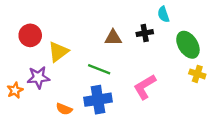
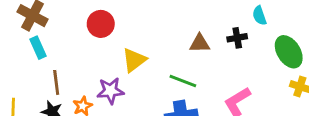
red circle: (30, 35) -> (101, 24), moved

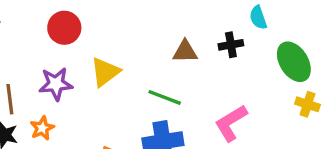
purple star: (110, 91) -> (56, 84), moved

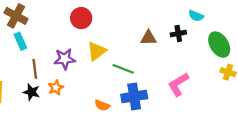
cyan semicircle: (258, 18) -> (196, 16), turned -48
red circle: (64, 28) -> (81, 18), moved
green line: (165, 97) -> (123, 69), moved

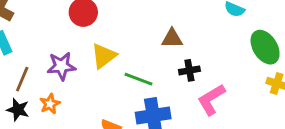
black cross: (178, 34) -> (189, 70), moved
brown line: (35, 69) -> (22, 79), turned 30

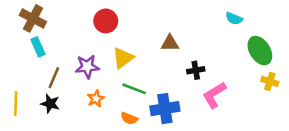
brown triangle: (172, 38) -> (170, 43), moved
green line: (139, 79) -> (134, 89), moved
orange star: (50, 104) -> (96, 99), moved

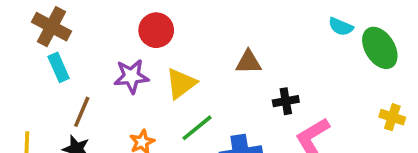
green ellipse: (260, 51) -> (380, 48), moved
purple star: (87, 67) -> (131, 76), moved
green line: (134, 89) -> (197, 128), turned -60

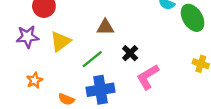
black cross: (286, 101) -> (130, 53), turned -35
green line: (197, 128) -> (92, 59), moved

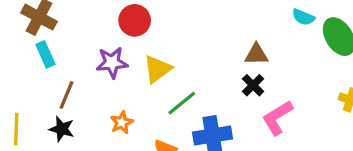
brown triangle: (105, 27) -> (256, 54), moved
green line: (92, 59) -> (182, 103), moved

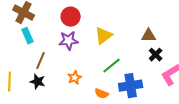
red circle: (135, 20) -> (71, 17), moved
brown triangle: (256, 54) -> (149, 36), moved
yellow triangle: (157, 69) -> (104, 36), moved

